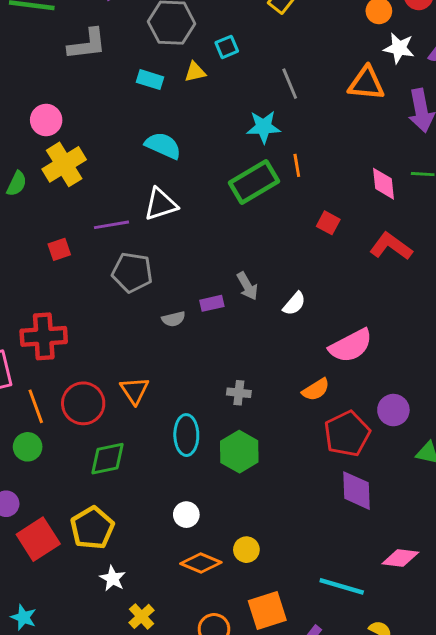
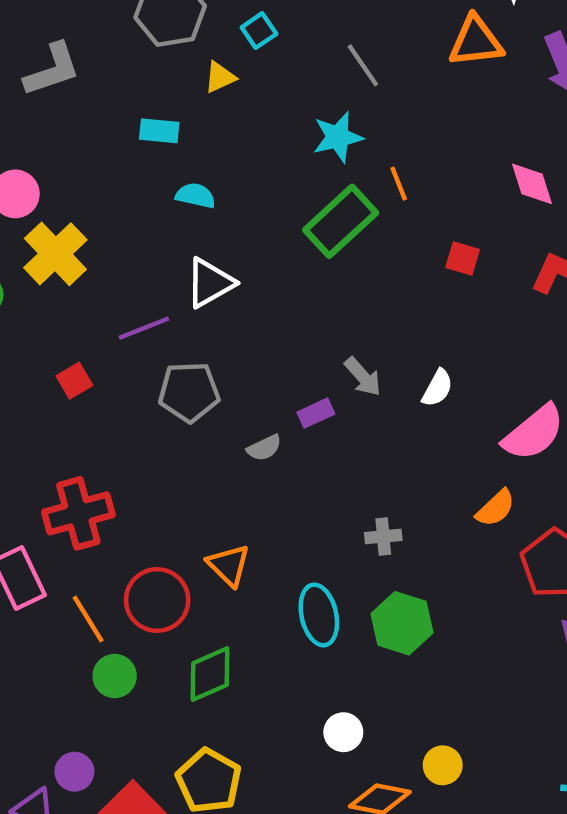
cyan rectangle: (150, 80) -> (159, 131), moved
cyan semicircle: (163, 146) -> (195, 196), size x0.7
green circle: (28, 447) -> (115, 676), moved

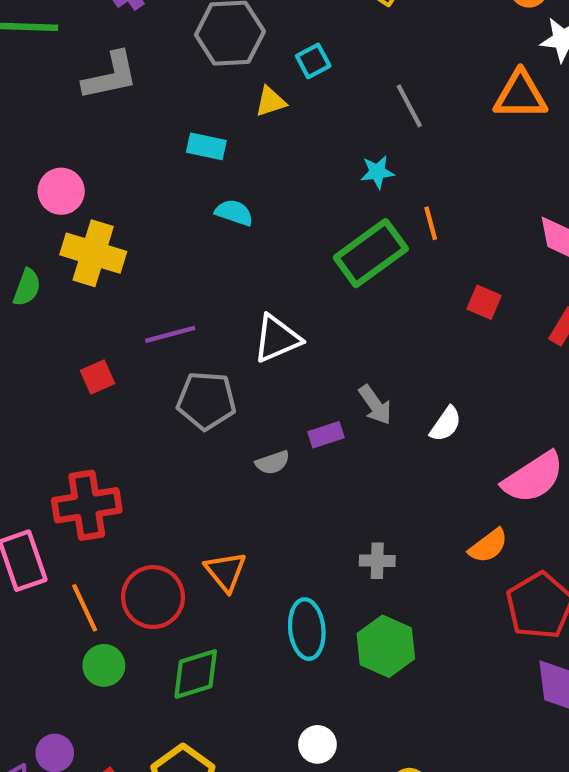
cyan star: (338, 137) -> (377, 172), size x0.7
yellow cross: (55, 254) -> (93, 253), turned -36
white triangle: (210, 283) -> (277, 339), moved

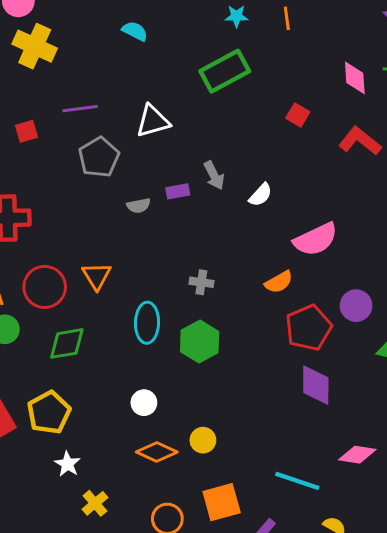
orange line: (431, 223) -> (287, 18), moved
gray pentagon: (206, 401) -> (99, 157), turned 30

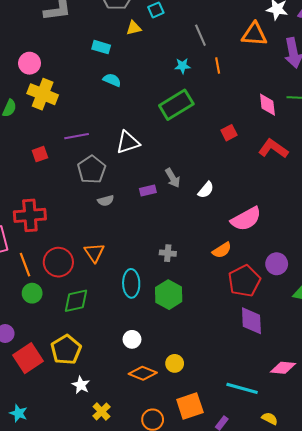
red square: (298, 115) -> (229, 133), turned 35
gray semicircle: (139, 206) -> (106, 201), moved

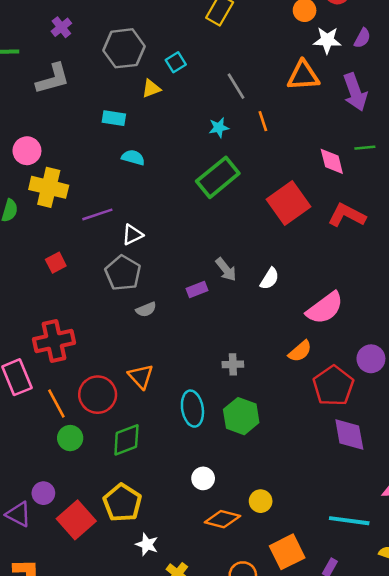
red square: (229, 133) -> (289, 203), size x2.0
purple line: (77, 136) -> (97, 214), moved
white triangle: (128, 142) -> (132, 235), moved, size x0.7

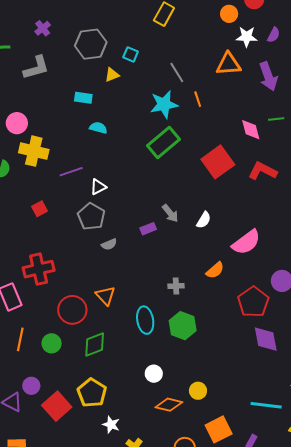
cyan square: (176, 62) -> (131, 54), turned -35
cyan star: (219, 128) -> (164, 104), size x1.8
orange semicircle: (300, 351) -> (215, 270), moved
orange line: (56, 404) -> (20, 339), moved, turned 40

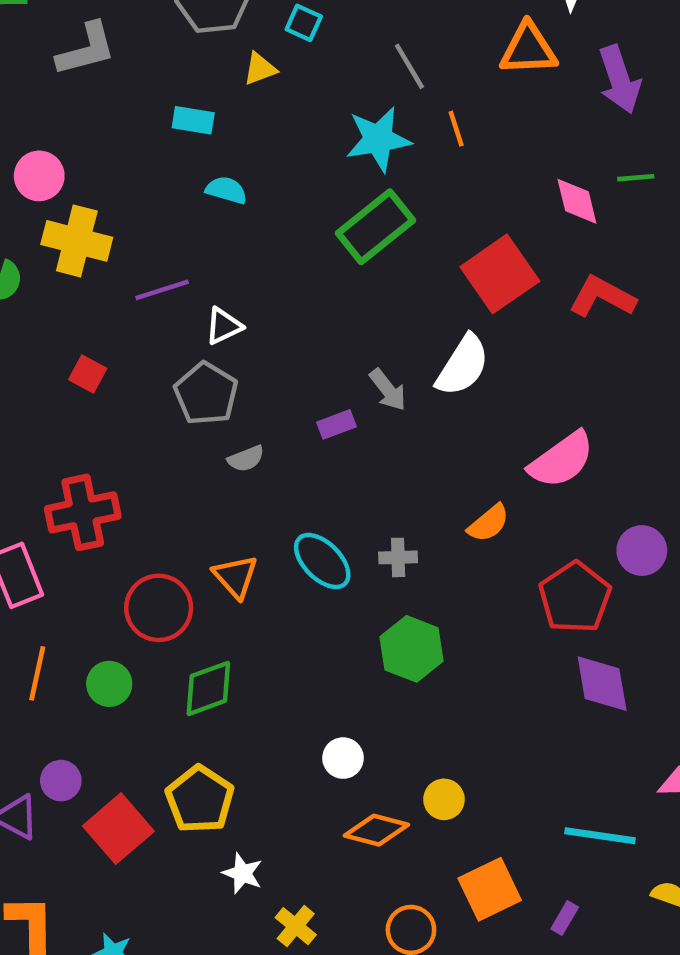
red square: (40, 209) -> (88, 374), turned -35
white semicircle: (204, 220) -> (463, 366), moved, size x1.6
cyan ellipse: (145, 320) -> (322, 561), moved, turned -36

